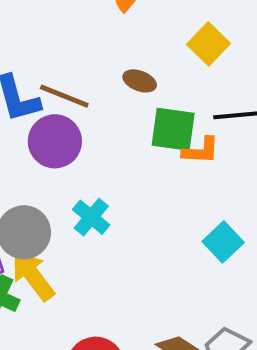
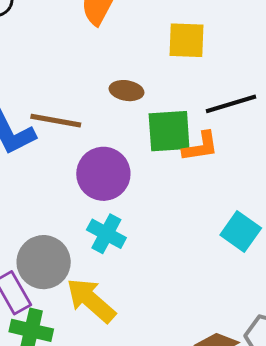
yellow square: (209, 44) -> (187, 40), turned -30
purple circle: (55, 141) -> (103, 174), moved
yellow arrow: (33, 276) -> (91, 300), moved

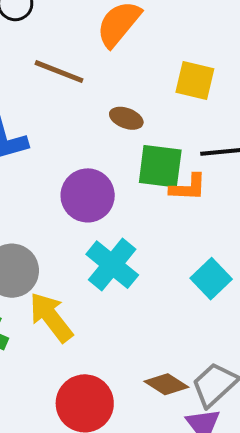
brown line: (56, 121) -> (59, 72), moved
cyan cross: (106, 234) -> (112, 265), moved, size x1.4

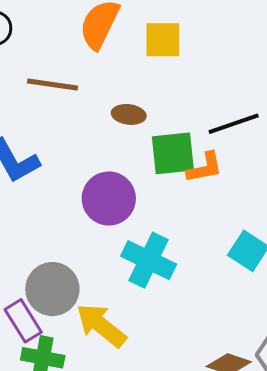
yellow square: (195, 81) -> (163, 40), moved

